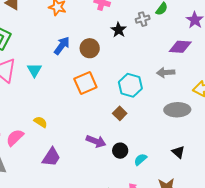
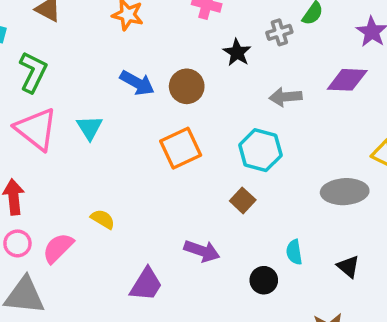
blue arrow: (62, 46) -> (137, 83), turned 84
gray arrow: (166, 73) -> (286, 97), moved
black circle: (120, 151) -> (264, 280), moved
purple trapezoid: (51, 157) -> (146, 284), moved
cyan semicircle: (140, 160) -> (294, 252), moved, turned -56

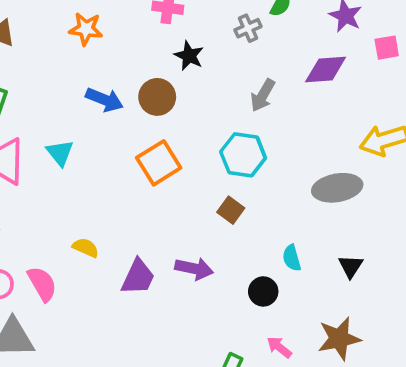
black star: (237, 53) -> (189, 56), moved
gray arrow: (286, 97) -> (263, 95), turned -48
pink semicircle: (58, 248) -> (42, 284), turned 112
black triangle: (348, 267) -> (351, 266), turned 30
purple trapezoid: (146, 284) -> (138, 277), moved

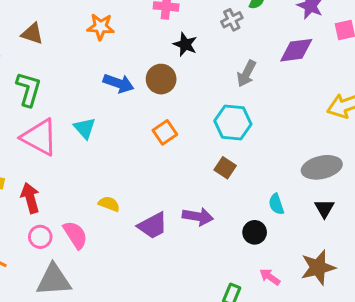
orange square: (159, 163) -> (165, 132), size x0.7
gray ellipse: (337, 188) -> (322, 167), moved
purple trapezoid: (138, 277) -> (153, 226), turned 40

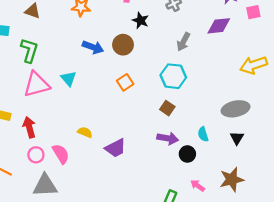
pink triangle: (40, 137) -> (37, 84), turned -44
purple arrow: (198, 217) -> (168, 138), moved

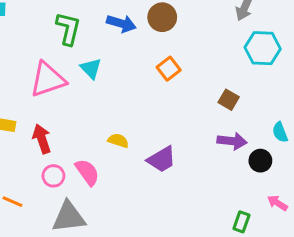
green L-shape: (29, 50) -> (68, 29), moved
cyan hexagon: (173, 76) -> (263, 48), moved

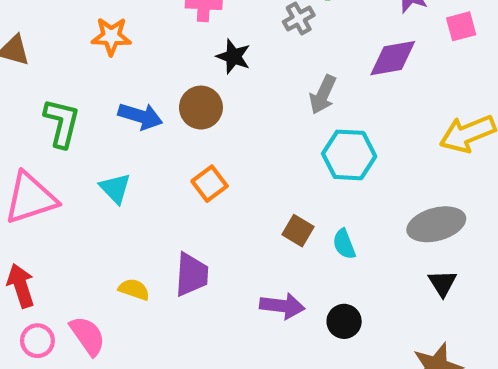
cyan triangle: (91, 69) -> (115, 188), moved
cyan semicircle: (280, 132) -> (344, 244), moved
purple arrow: (232, 141) -> (282, 306), moved
purple trapezoid: (162, 159) -> (192, 275), moved, turned -56

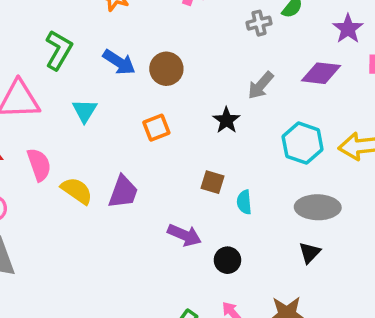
black star: (233, 57) -> (226, 120), moved
cyan hexagon: (349, 155) -> (303, 143), moved
brown square: (298, 231) -> (213, 182), turned -30
yellow semicircle: (134, 289) -> (77, 191), size x1.4
pink semicircle: (88, 336) -> (39, 165), moved

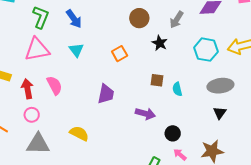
green L-shape: (59, 50) -> (41, 17), moved
blue arrow: (119, 62) -> (74, 19), moved, turned 30
brown circle: (166, 69) -> (139, 18), moved
yellow semicircle: (77, 191) -> (79, 133), moved
black circle: (227, 260) -> (173, 133), moved

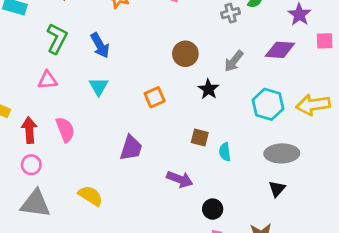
pink triangle: (37, 49) -> (47, 80), size x0.6

